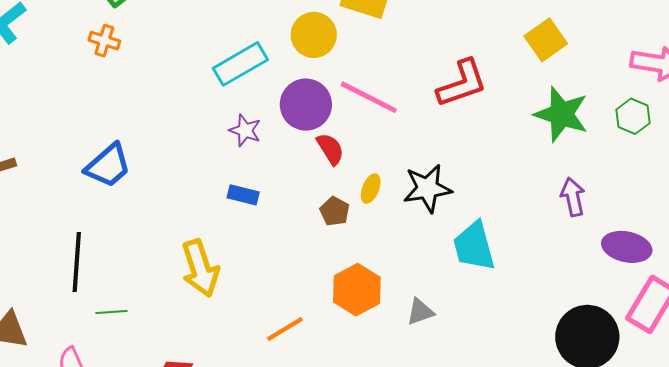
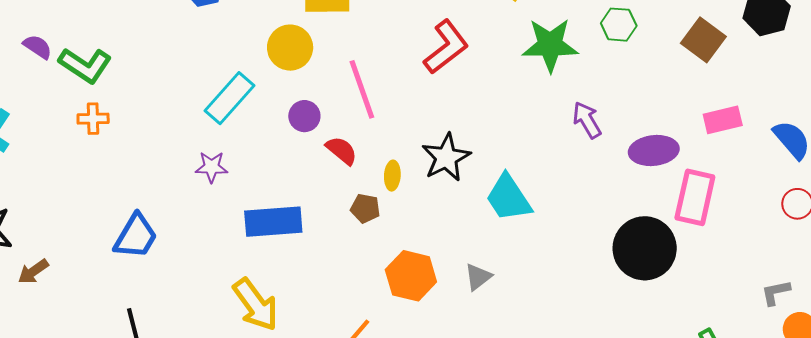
pink line: (369, 97) -> (362, 89), turned 62
purple circle: (306, 105) -> (304, 116), size x0.6
purple star: (245, 130) -> (212, 167), moved
blue rectangle: (243, 195) -> (273, 222), size x1.8

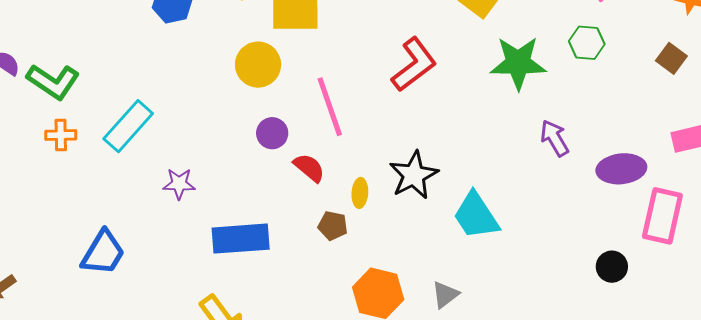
brown square: (703, 40) -> (671, 58), size x0.7
cyan rectangle: (229, 98) -> (128, 126), moved
black circle: (645, 248) -> (612, 267), size x0.5

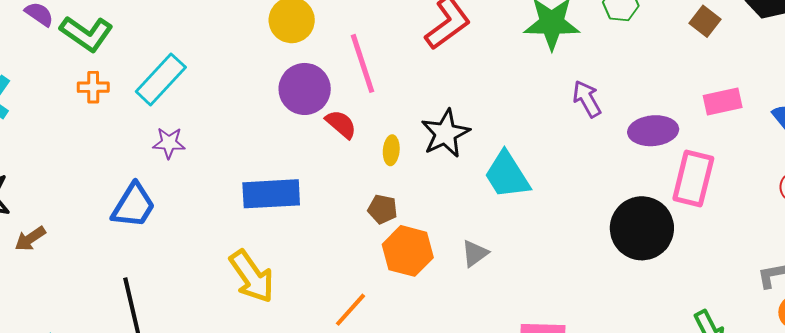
purple circle: (272, 133) -> (305, 89), size x1.6
purple star: (179, 184) -> (169, 143), moved
brown pentagon: (333, 226) -> (383, 209), moved
black circle: (612, 267) -> (642, 228), size x2.0

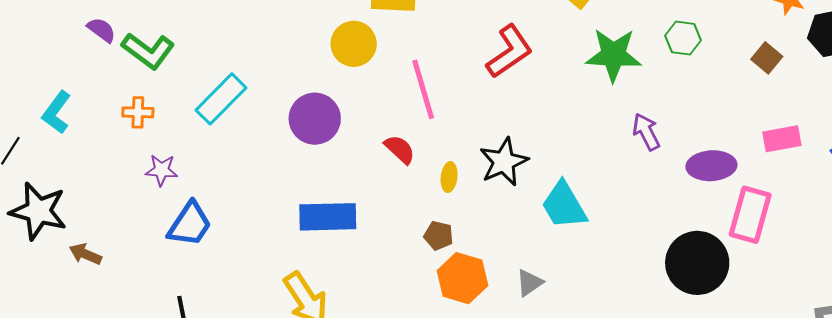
orange cross: (93, 87) -> (138, 112), moved
purple circle: (305, 89) -> (315, 119), moved
purple star: (169, 143) -> (162, 170), moved
brown arrow: (30, 239) -> (85, 254), turned 56

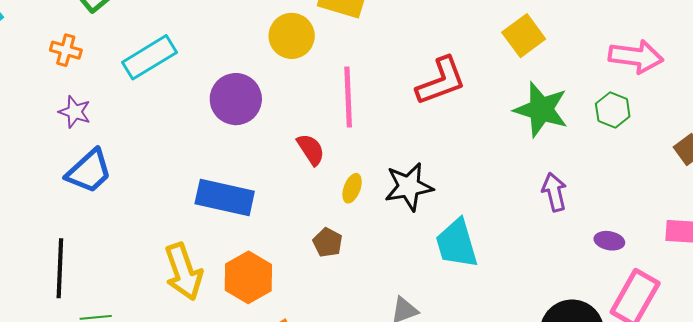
purple ellipse: (711, 166) -> (609, 241), size x0.6
orange hexagon: (462, 278) -> (248, 277), moved

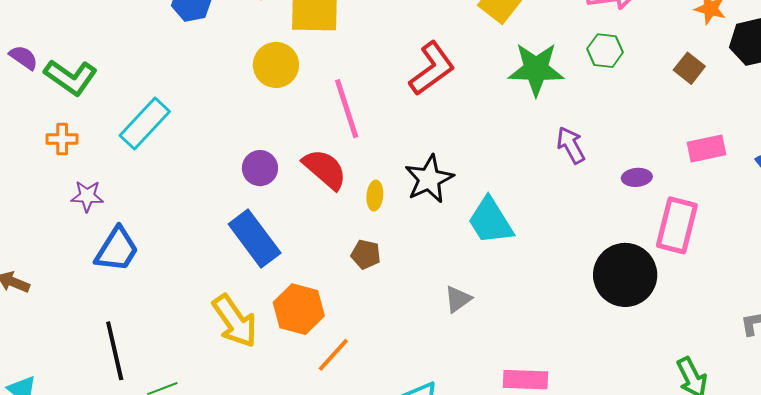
purple circle: (236, 99) -> (260, 168), moved, size x0.7
red semicircle: (311, 149) -> (325, 169), size x1.4
blue rectangle: (225, 197) -> (255, 239), turned 56

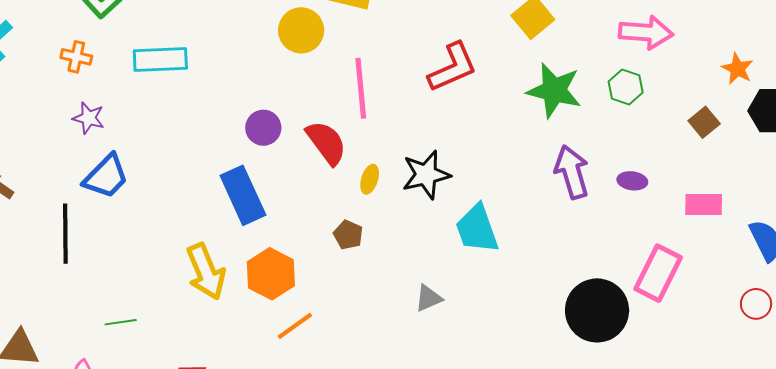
cyan rectangle: (145, 124) -> (160, 59), turned 32
purple arrow: (571, 145) -> (572, 172), size x1.4
purple ellipse: (637, 177) -> (632, 181), moved
black line: (115, 351) -> (65, 234), moved

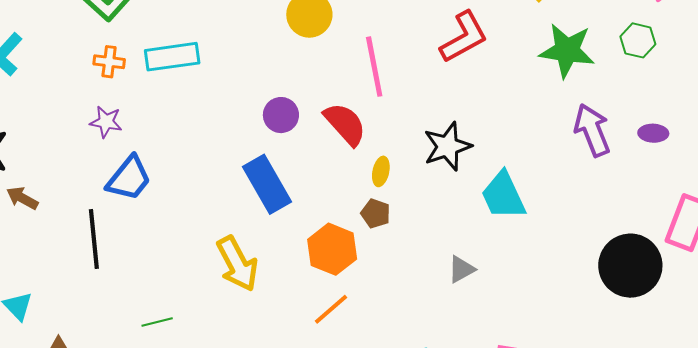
orange cross: (76, 57) -> (109, 62), moved
yellow ellipse: (370, 179) -> (381, 171), moved
orange hexagon: (271, 274) -> (332, 249), moved

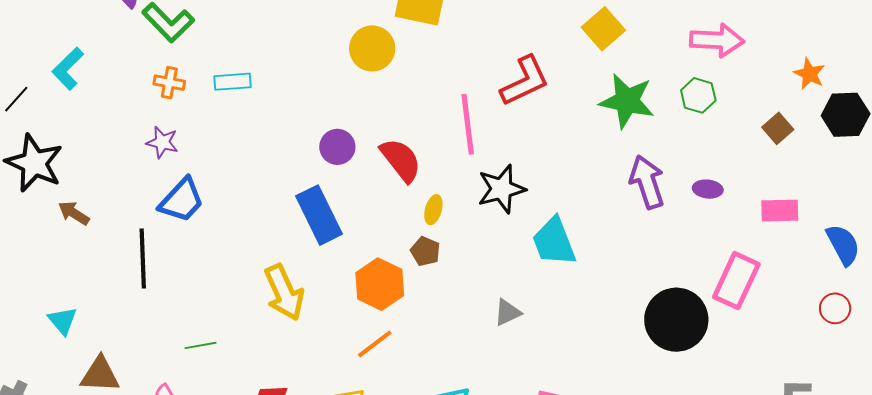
cyan rectangle: (172, 57) -> (232, 82), size x0.7
pink line: (374, 67) -> (468, 124), moved

